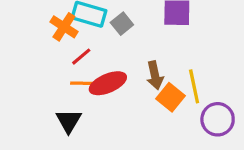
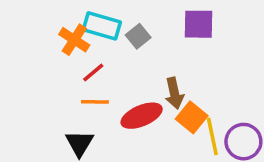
red ellipse: (108, 83) -> (142, 116), moved
yellow line: (194, 86) -> (212, 136), moved

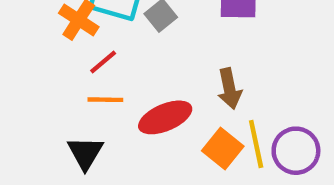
brown arrow: (174, 93) -> (229, 89), moved
orange square: (192, 117) -> (223, 148), moved

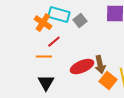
brown arrow: (229, 89) -> (100, 65), moved
orange line: (105, 100) -> (44, 57), moved

